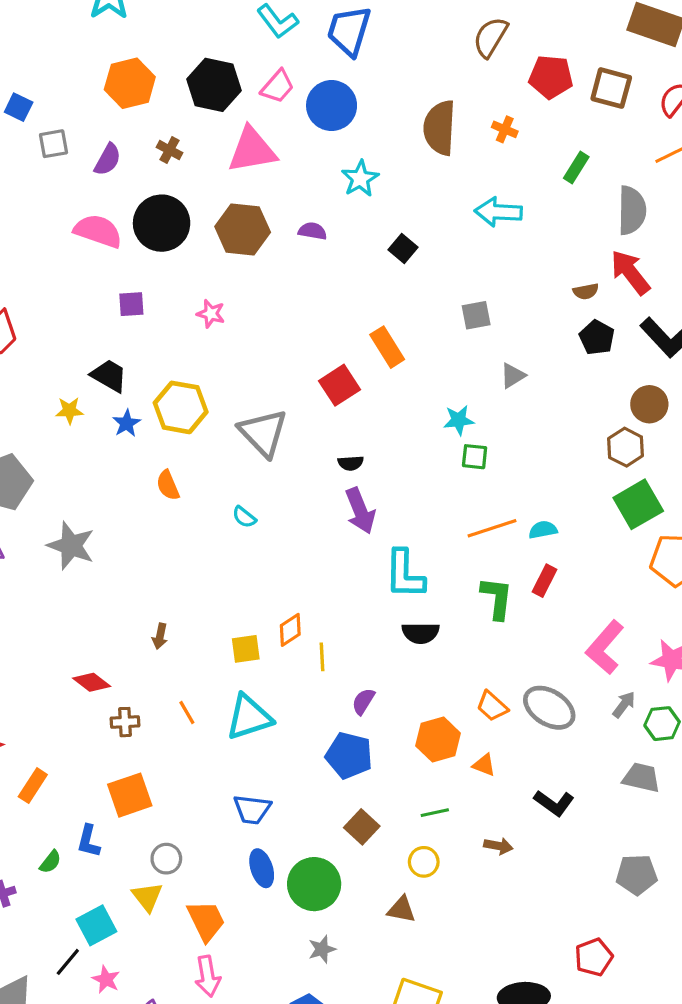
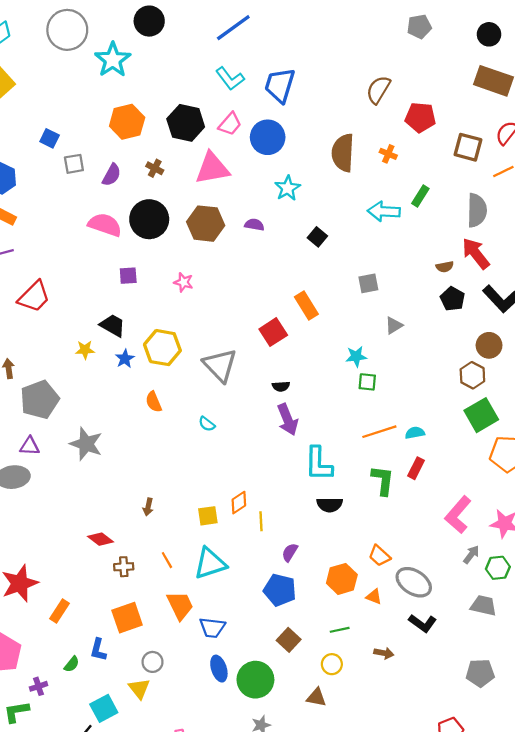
brown square: (611, 88) -> (468, 147), moved
green rectangle: (576, 167) -> (420, 196), moved
gray ellipse: (549, 708) -> (414, 582), moved
orange trapezoid: (206, 921) -> (180, 605), moved

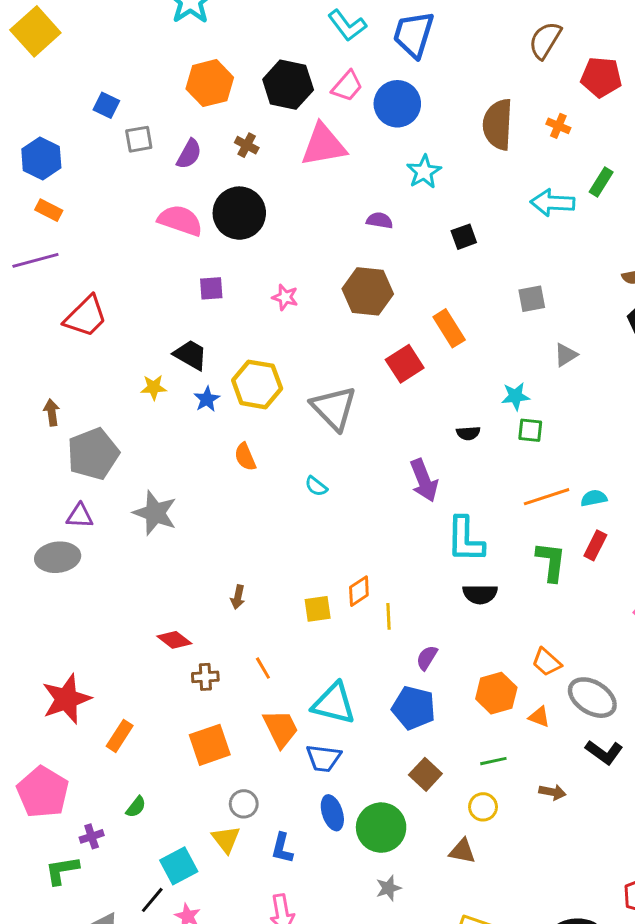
brown hexagon: (206, 224) -> (368, 291), moved
black square: (317, 237) -> (464, 237), turned 30
black semicircle: (281, 386) -> (468, 433), moved
cyan triangle: (210, 563) -> (334, 703), moved, turned 32
blue L-shape: (98, 650) -> (282, 848), moved

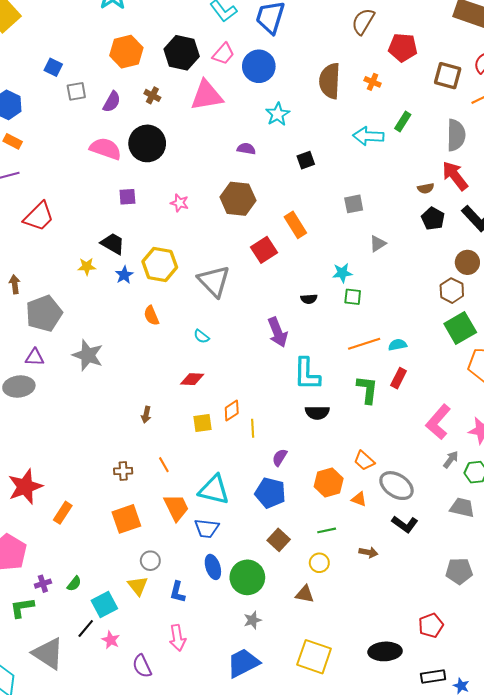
red diamond: (174, 640) -> (192, 379), moved, turned -35
green semicircle: (136, 807) -> (74, 584), moved

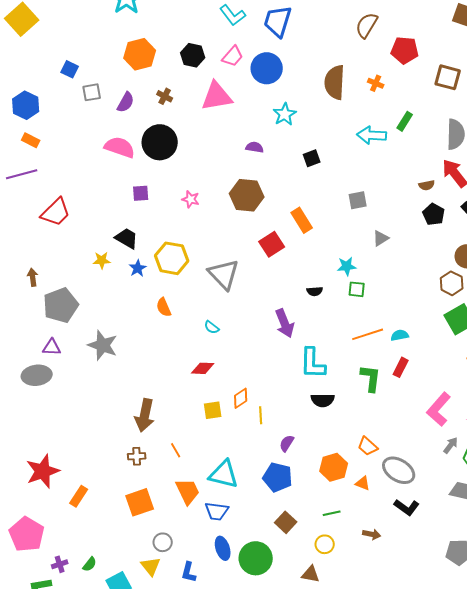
black hexagon: (182, 53) -> (193, 55), size x0.7
brown arrow: (146, 415) -> (145, 415), moved, size x2.0

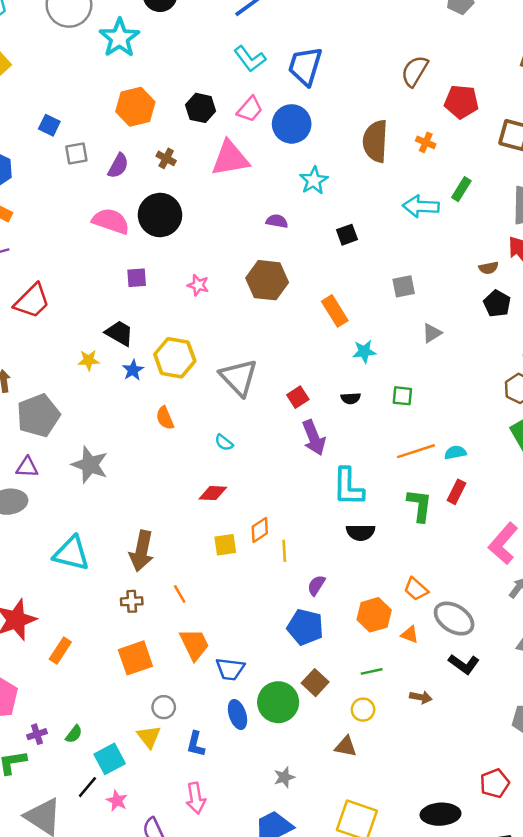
red square: (272, 244) -> (298, 397), moved, size x0.7
cyan star: (347, 266) -> (364, 352), moved
cyan triangle: (224, 474) -> (71, 553), moved
green circle: (256, 558) -> (278, 702), moved

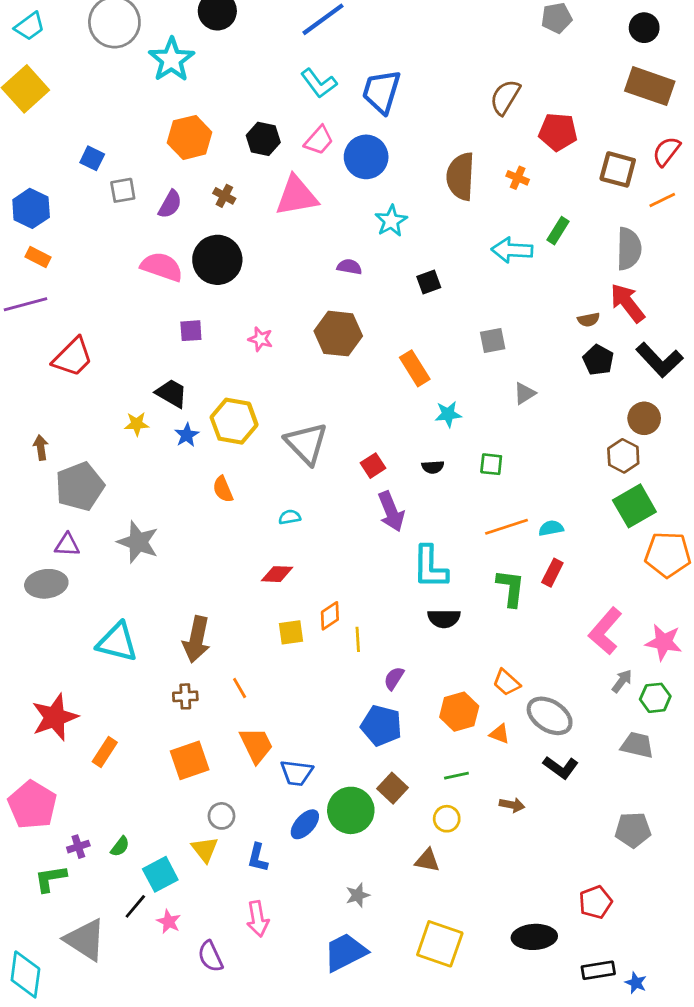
cyan semicircle: (224, 443) -> (290, 517), turned 132
blue ellipse: (238, 714) -> (305, 824), turned 60

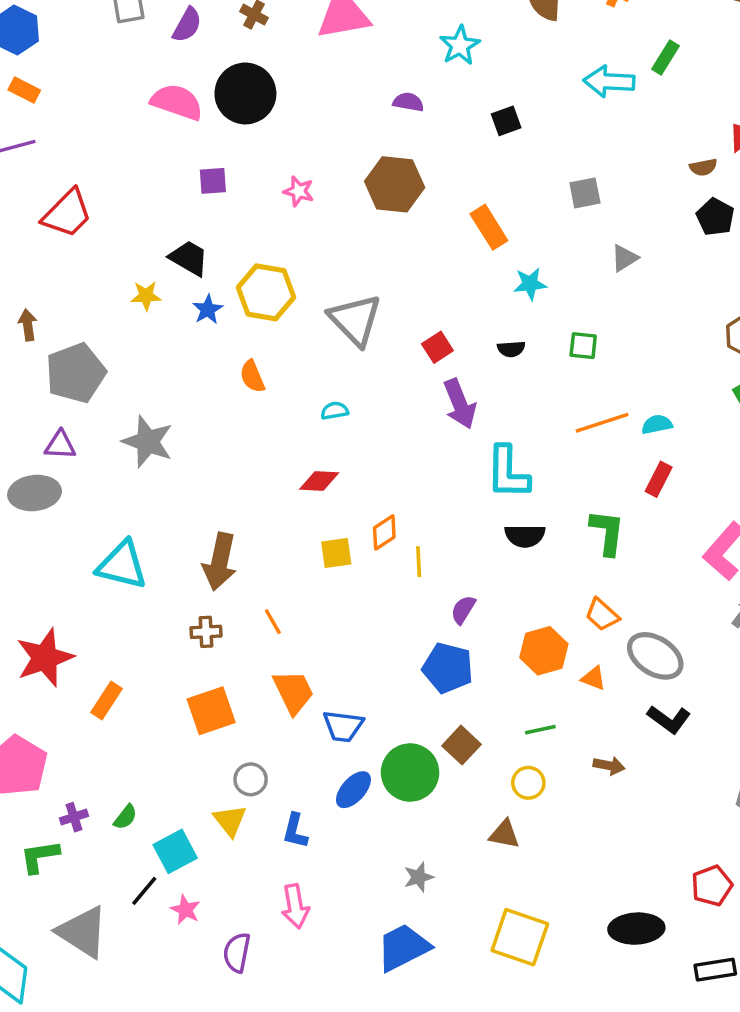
green L-shape: (511, 588) -> (607, 532), moved
purple semicircle: (210, 956) -> (237, 953), turned 36

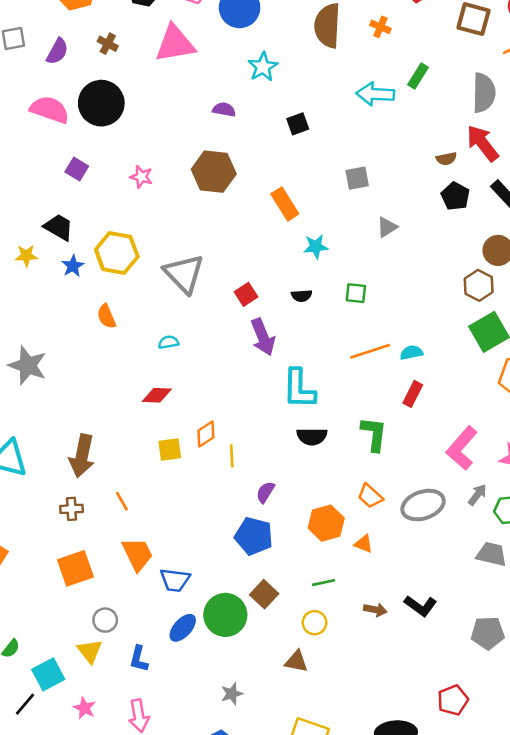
purple square: (213, 181) -> (77, 169), turned 35
gray ellipse: (655, 656) -> (423, 505), moved, turned -51
black L-shape: (669, 719) -> (420, 606), moved
pink star: (185, 910) -> (84, 708), moved

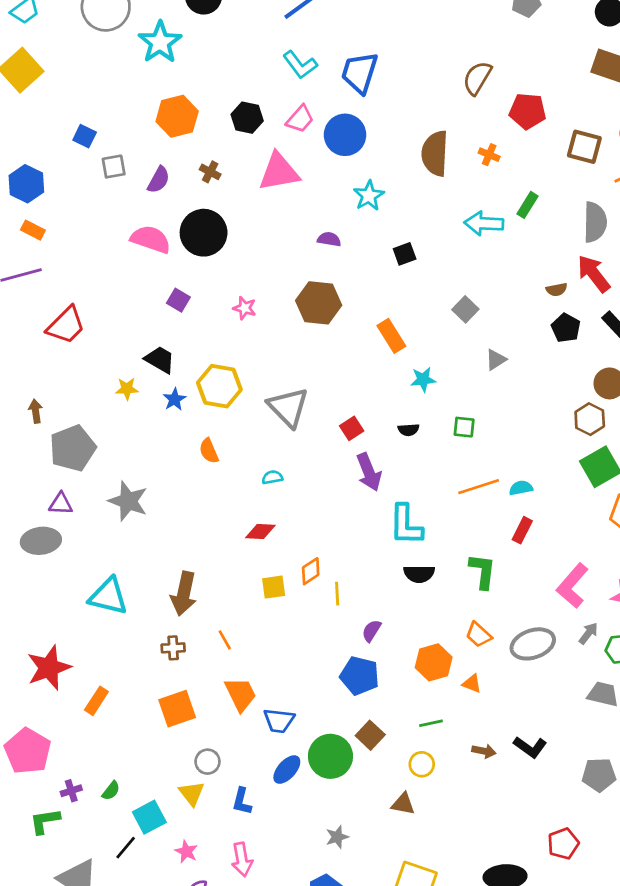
gray square: (357, 178) -> (465, 309), turned -35

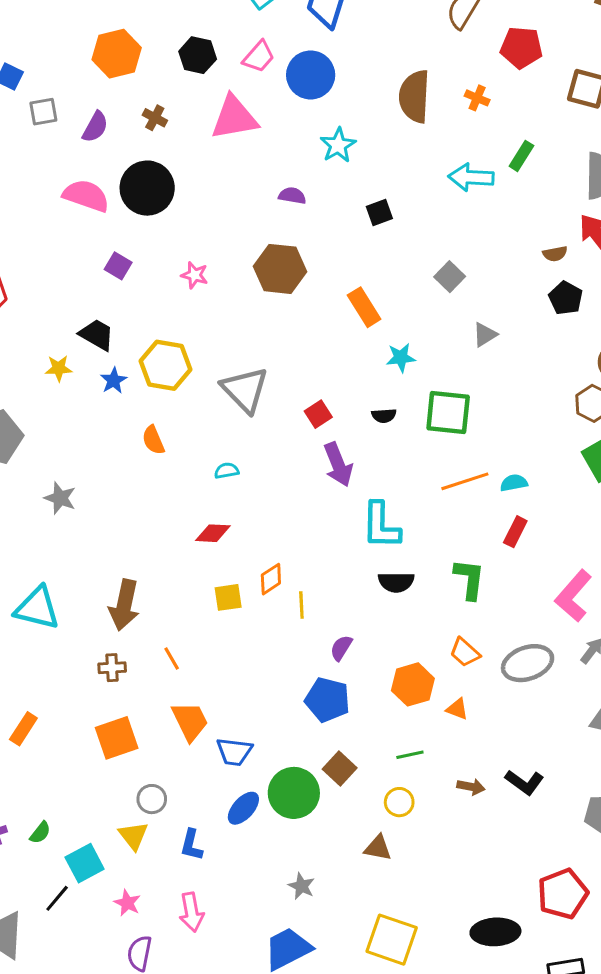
green square: (464, 427) -> (448, 413), size x1.8
gray star: (128, 501) -> (60, 498), size x0.7
gray star: (337, 837) -> (301, 886), turned -30
red pentagon: (563, 844) -> (563, 894), size x1.4

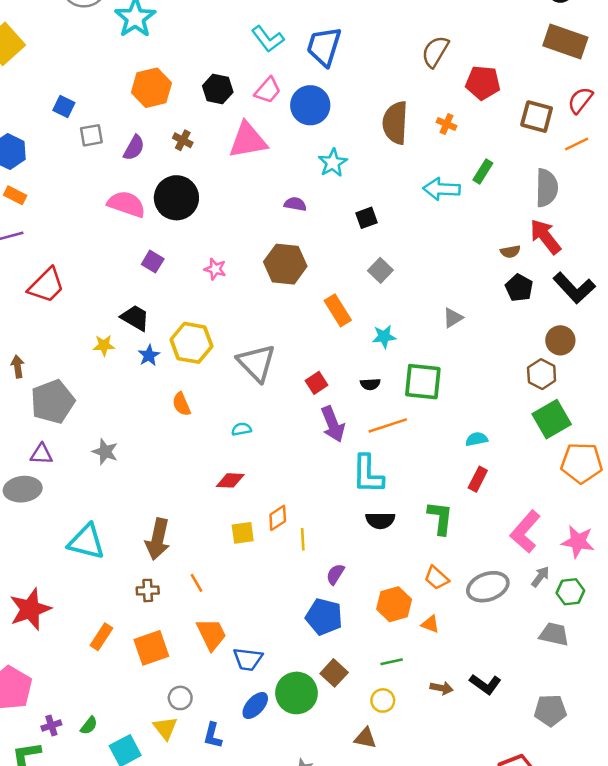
gray square: (450, 277) -> (380, 270), moved
orange rectangle: (364, 307) -> (338, 310), moved
orange line: (465, 481) -> (388, 425), moved
orange rectangle: (23, 729) -> (101, 637), moved

